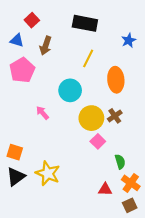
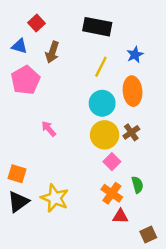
blue star: (129, 40) -> (135, 55), moved
cyan circle: (70, 90) -> (102, 103), moved
orange cross: (131, 183) -> (112, 193), moved

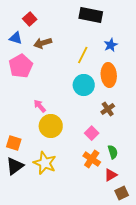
black rectangle: (97, 27) -> (91, 15), moved
brown arrow: (52, 52) -> (43, 43), turned 54
yellow circle: (105, 135) -> (51, 126), moved
red triangle: (120, 216) -> (111, 175), moved, turned -32

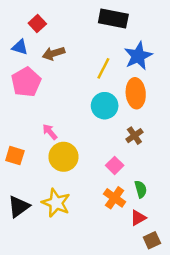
blue star: (111, 45) -> (138, 56), size x1.6
orange square: (14, 143) -> (15, 156), moved

